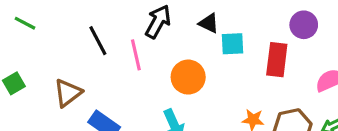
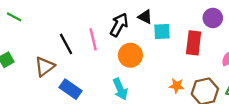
black arrow: (158, 22) -> (119, 25), moved
black line: (98, 41) -> (66, 44), moved

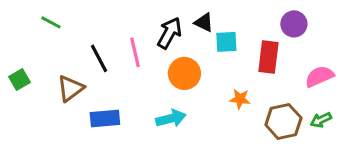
green line: (14, 17) -> (51, 22), moved
orange star: (177, 86) -> (240, 99), moved
blue rectangle: (71, 89) -> (105, 118), turned -40
cyan arrow: (120, 89) -> (171, 118), turned -80

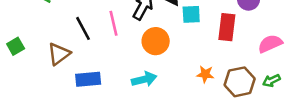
orange star: (240, 99) -> (205, 74), moved

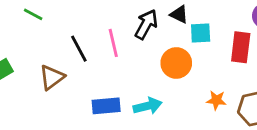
orange circle: (156, 41) -> (176, 63), moved
blue rectangle: (88, 79) -> (106, 106), moved

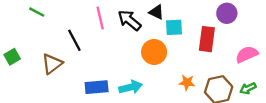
black arrow: (146, 24) -> (129, 20), turned -80
pink line: (113, 43) -> (100, 18), moved

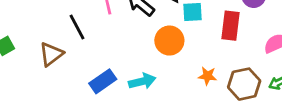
blue rectangle: (97, 87) -> (103, 81), turned -30

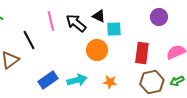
red rectangle: (231, 26) -> (142, 53), moved
orange star: (207, 76) -> (110, 82), moved

